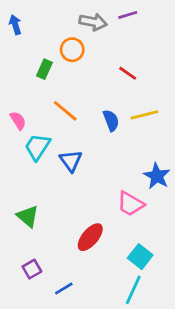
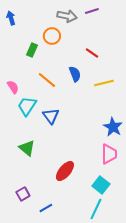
blue semicircle: (111, 120) -> (75, 74), moved
pink trapezoid: (130, 204) -> (109, 154), moved, turned -120
green triangle: (28, 216) -> (27, 148), moved

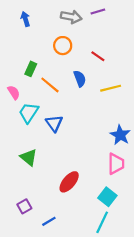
blue arrow: (11, 18) -> (25, 19), moved
orange circle: (52, 36) -> (63, 46), moved
green rectangle: (32, 50) -> (31, 69), moved

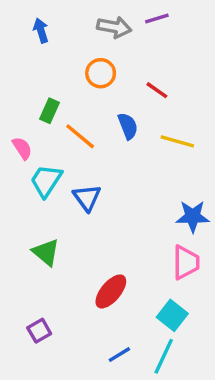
yellow line: (111, 88) -> (177, 141), turned 30
blue star: (120, 135) -> (193, 216), turned -30
blue line: (49, 221) -> (119, 355), moved

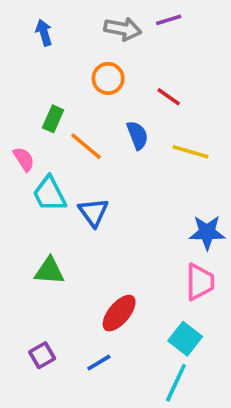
cyan trapezoid: (46, 181) -> (49, 194), turned -60
green triangle: (46, 252) -> (49, 271), turned -36
blue line: (119, 355) -> (99, 363), moved

